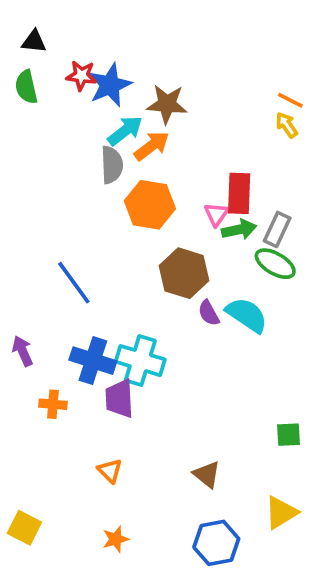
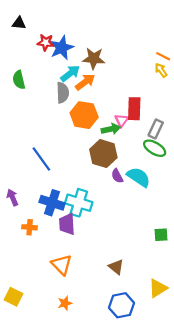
green semicircle: (26, 87) -> (19, 80), moved
green arrow: (239, 229) -> (111, 129), moved
green square: (288, 435) -> (161, 235), moved
orange triangle: (110, 471) -> (62, 265), size x1.5

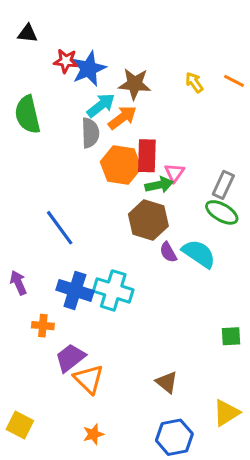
yellow arrow: (161, 70) -> (194, 82), moved
green semicircle: (19, 80) -> (28, 115), size x1.4
red rectangle: (134, 109) -> (147, 156), moved
purple trapezoid: (67, 224) -> (70, 358), moved, turned 55

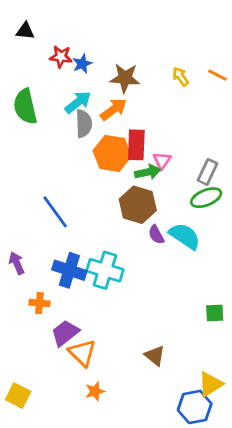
blue star: (89, 69) -> (82, 64), size x0.6
cyan arrow: (101, 105) -> (78, 102), moved
green ellipse: (222, 212) -> (206, 198), turned -52
orange star: (93, 434) -> (95, 391), moved
blue hexagon: (174, 437) -> (195, 407), moved

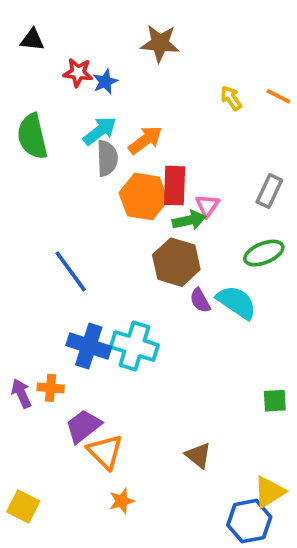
brown star: (125, 78) -> (160, 43), moved
gray rectangle: (208, 172) -> (269, 191), moved
purple arrow: (17, 263) -> (21, 393), moved

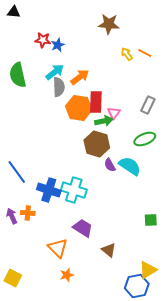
black triangle: (32, 40) -> (14, 12), moved
brown star: (160, 43) -> (109, 24), moved
orange line: (278, 96) -> (145, 53), moved
blue line: (71, 271) -> (17, 172), moved
purple trapezoid: (83, 426) -> (83, 228), moved, turned 70

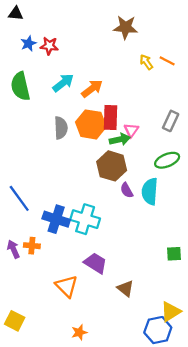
blue star: (58, 45) -> (28, 44), moved
gray semicircle: (59, 87) -> (61, 128), moved
cyan semicircle: (130, 166) -> (150, 191), turned -120
orange star: (67, 275) -> (79, 332), moved

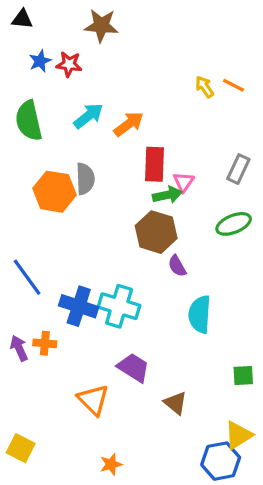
brown star: (126, 27) -> (101, 26), moved
orange hexagon: (91, 124) -> (55, 192), moved
cyan semicircle: (150, 191) -> (200, 314), moved
green square: (174, 254) -> (243, 376), moved

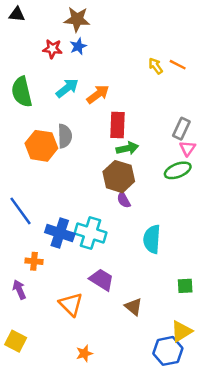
blue star: (40, 61) -> (78, 46), moved
pink triangle: (184, 182) -> (188, 148), moved
purple semicircle: (177, 266) -> (124, 200), moved
purple arrow: (19, 348) -> (19, 290), moved

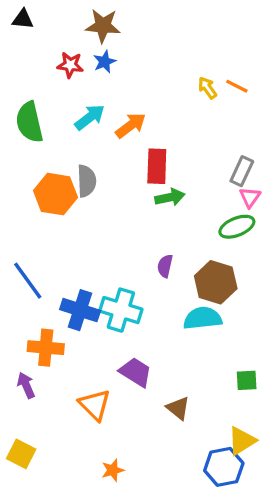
brown hexagon: (119, 177) -> (216, 282), moved
purple semicircle: (124, 200) -> (165, 266), turned 42
cyan semicircle: (152, 239) -> (203, 318), turned 80
orange cross: (34, 261) -> (46, 348), size x1.5

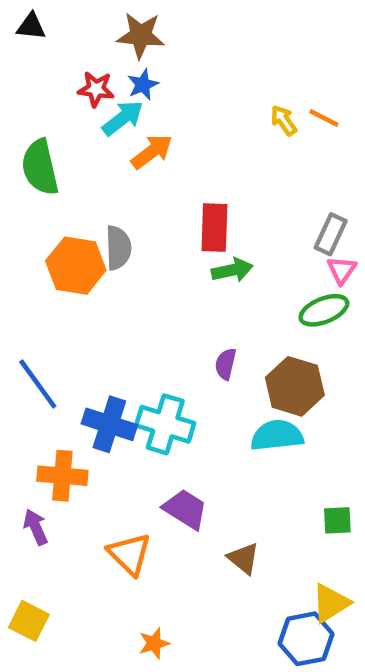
cyan arrow: (90, 117) -> (123, 118), moved
orange arrow: (131, 125) -> (152, 152), moved

